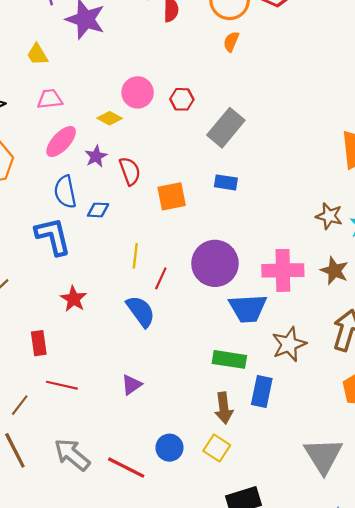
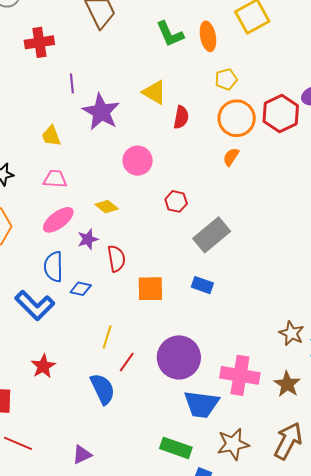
pink circle: (138, 92) -> (138, 161), moved
blue L-shape: (53, 236) -> (35, 305), turned 138

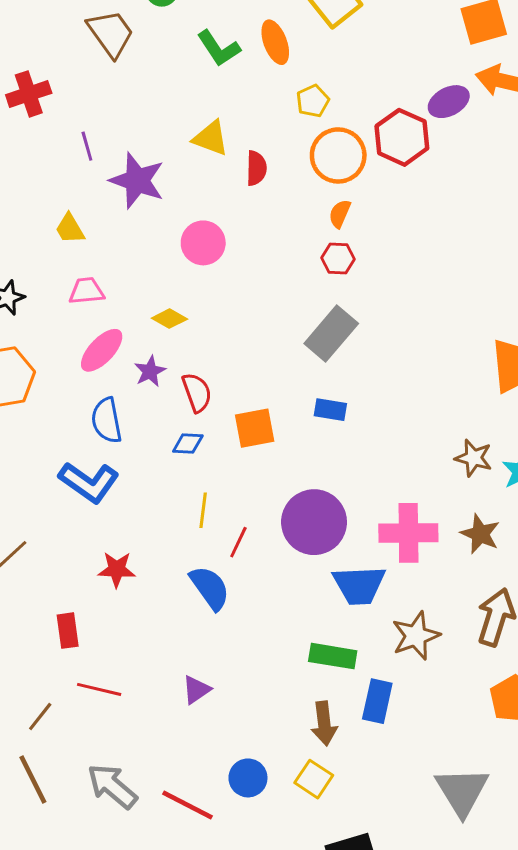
red hexagon: (176, 201) -> (338, 259), moved
blue diamond: (81, 289) -> (188, 443), moved
red star: (43, 366) -> (117, 569), turned -30

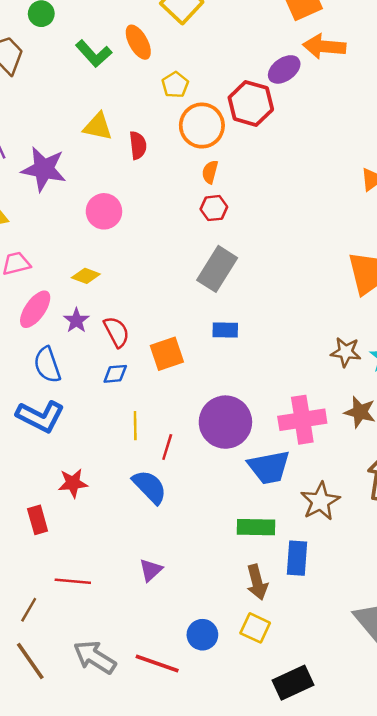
red rectangle: (68, 631) -> (38, 520), moved

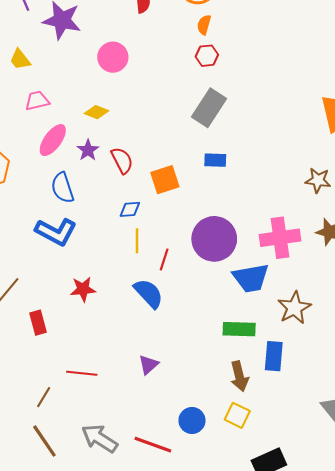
blue diamond: (115, 374) -> (130, 209), moved
red rectangle: (38, 520) -> (38, 323), moved

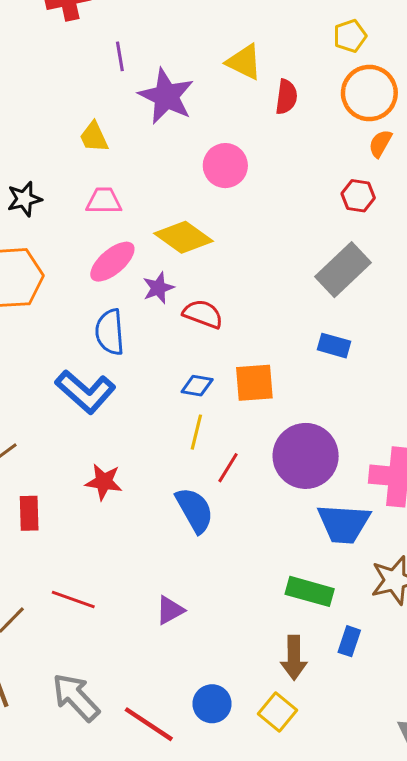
orange semicircle: (204, 25) -> (380, 143), moved
yellow diamond: (96, 112) -> (183, 237), size x1.6
red semicircle: (122, 160) -> (203, 314), turned -56
orange square: (165, 180) -> (254, 383), moved
blue rectangle: (274, 356) -> (349, 641), size x0.7

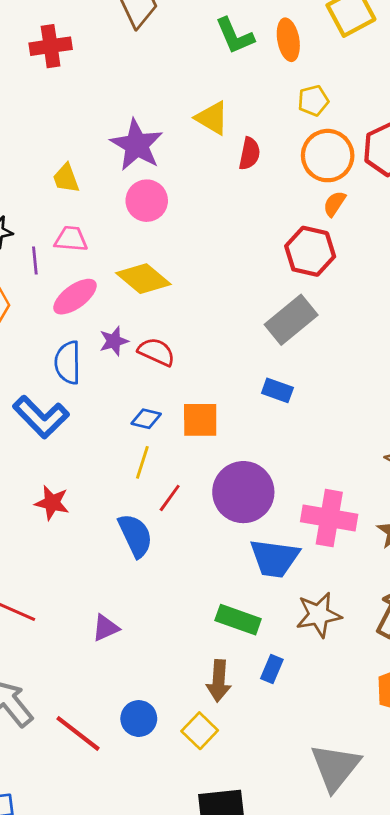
purple line: (120, 56) -> (35, 261), moved
pink circle: (225, 166) -> (147, 201), moved
red hexagon: (358, 196) -> (310, 251), size x1.6
purple star: (158, 288) -> (114, 341), moved

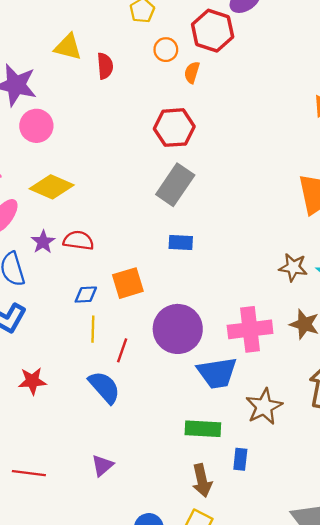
orange circle: (328, 156) -> (166, 50), size x0.6
orange semicircle: (334, 204) -> (192, 72), moved

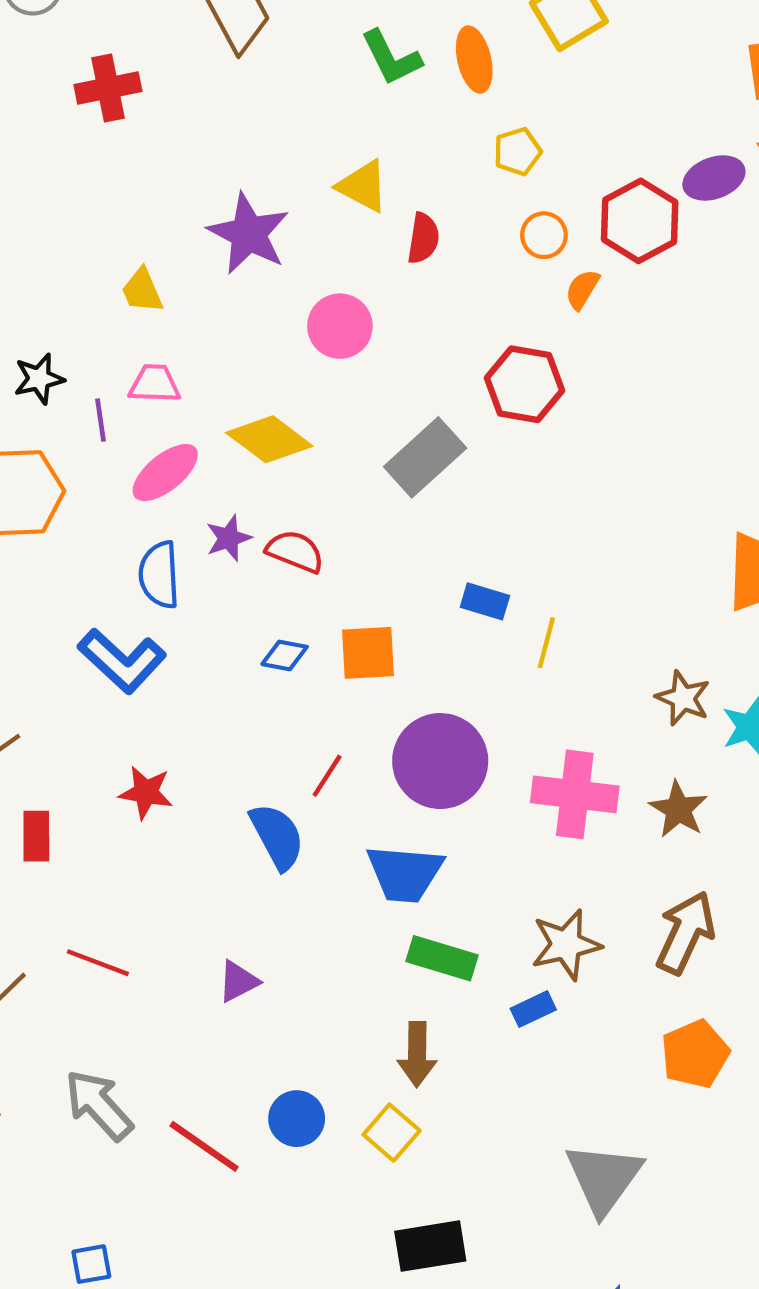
pink circle: (36, 126) -> (340, 326), moved
gray rectangle: (175, 185) -> (425, 457), moved
yellow line: (93, 329) -> (546, 643), moved
blue trapezoid: (217, 373) -> (405, 873), moved
blue rectangle: (240, 459) -> (533, 1009), moved, turned 45

